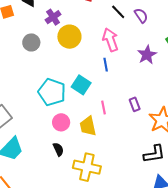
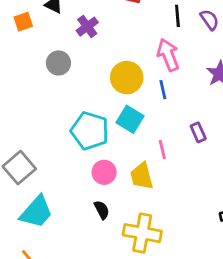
black line: (118, 12) -> (177, 16), turned 42
yellow circle: (69, 37) -> (127, 78), moved
purple rectangle: (135, 104) -> (198, 132), moved

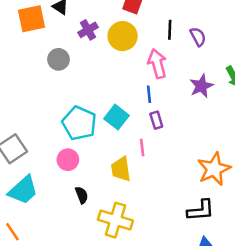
orange square: (23, 22) -> (31, 19), size x1.6
yellow circle: (127, 78) -> (123, 36), moved
purple rectangle: (198, 132) -> (156, 120), moved
pink circle: (104, 172) -> (68, 160), moved

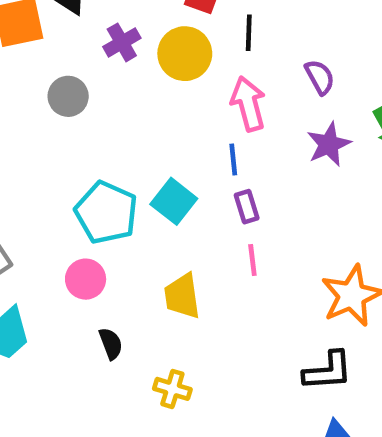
black line: (170, 30) -> (249, 33), moved
purple semicircle: (198, 37) -> (320, 77), moved
pink line: (142, 147) -> (252, 260), moved
yellow cross: (115, 220) -> (172, 389), size x0.6

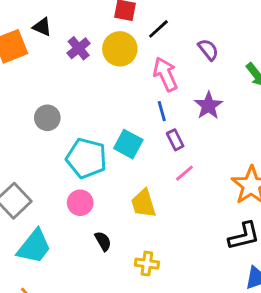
black line: (249, 33) -> (158, 29), turned 55
gray circle: (68, 96) -> (47, 118), moved
purple star: (329, 144) -> (208, 106), moved
pink line: (252, 260) -> (184, 173), turned 66

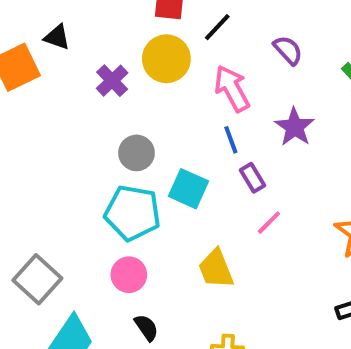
purple cross: (79, 48) -> (112, 81), moved
gray circle: (47, 118) -> (136, 153), moved
black semicircle: (103, 241) -> (146, 328), moved

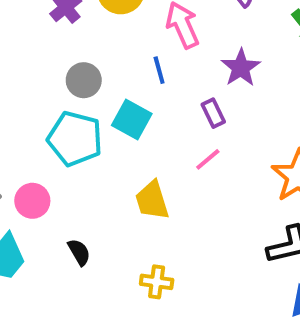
blue line: (231, 140) -> (159, 70), moved
purple rectangle: (252, 178) -> (213, 113), moved
pink circle: (129, 275) -> (32, 201), moved

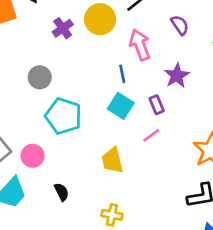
gray circle: (84, 80) -> (40, 77), moved
cyan square: (132, 120) -> (121, 106), moved

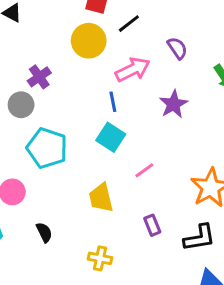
purple cross: (63, 28) -> (39, 77), moved
pink arrow: (140, 45) -> (133, 70), turned 84
purple rectangle: (157, 105) -> (152, 225), moved

